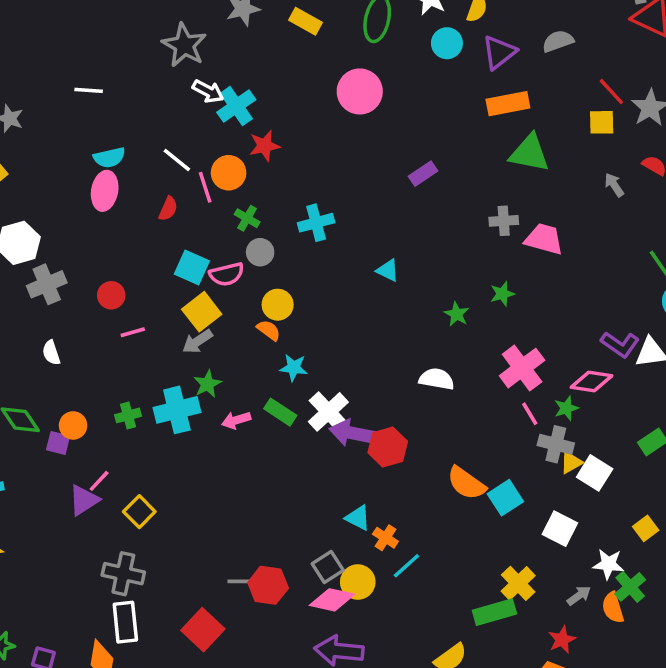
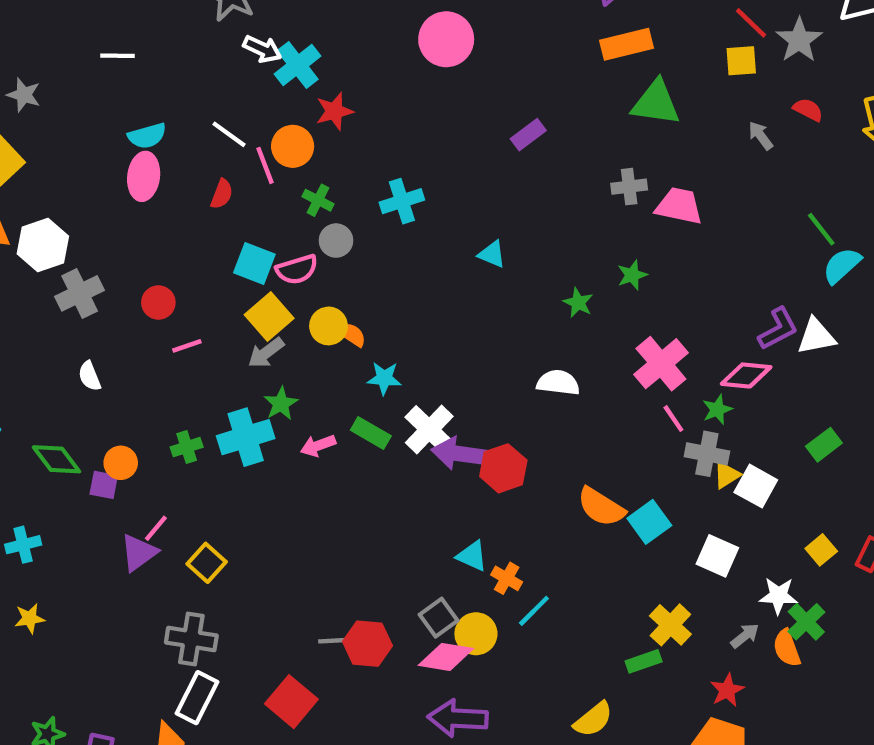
yellow circle: (278, 305) -> (329, 326), moved
purple L-shape: (620, 344) -> (778, 329), turned -60
green rectangle: (494, 612) -> (644, 661), size x0.7
white rectangle: (125, 622) -> (197, 698), turned 36

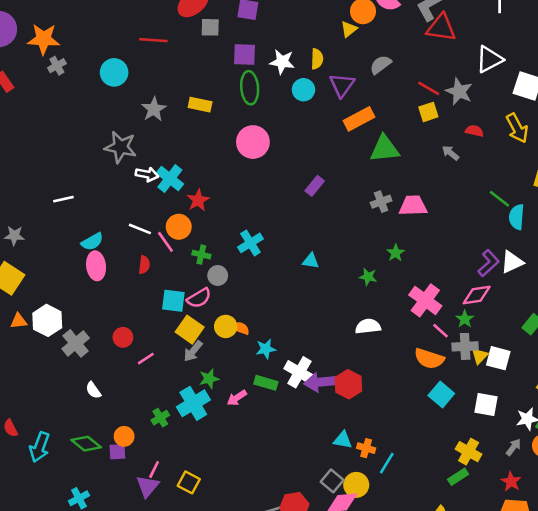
cyan semicircle: (842, 265) -> (517, 217), turned -30
green star: (281, 404) -> (209, 379), turned 30
orange semicircle: (601, 507) -> (429, 359), moved

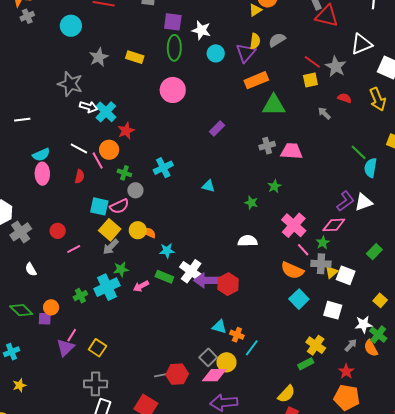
yellow semicircle: (317, 59) -> (255, 41), moved

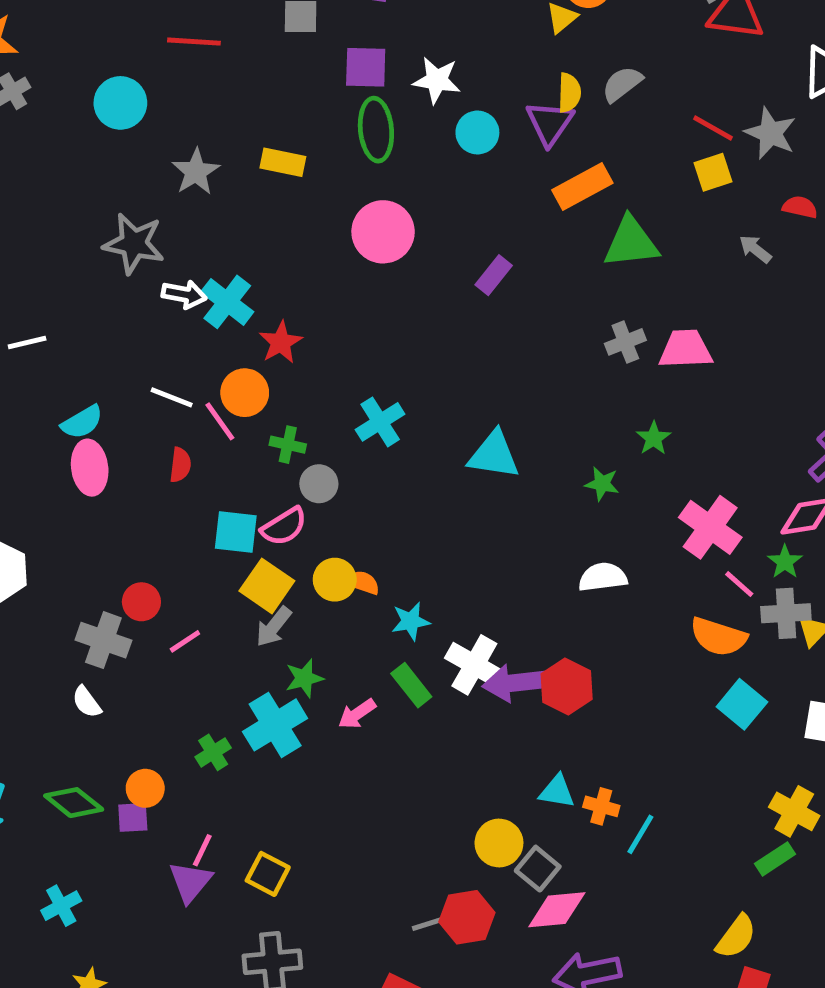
purple rectangle: (217, 128) -> (494, 275), moved
cyan triangle: (208, 186) -> (494, 455), size x1.6
gray cross: (21, 232) -> (103, 640), moved, turned -30
green rectangle: (164, 277) -> (411, 685), turned 36
yellow circle: (226, 362) -> (499, 843), moved

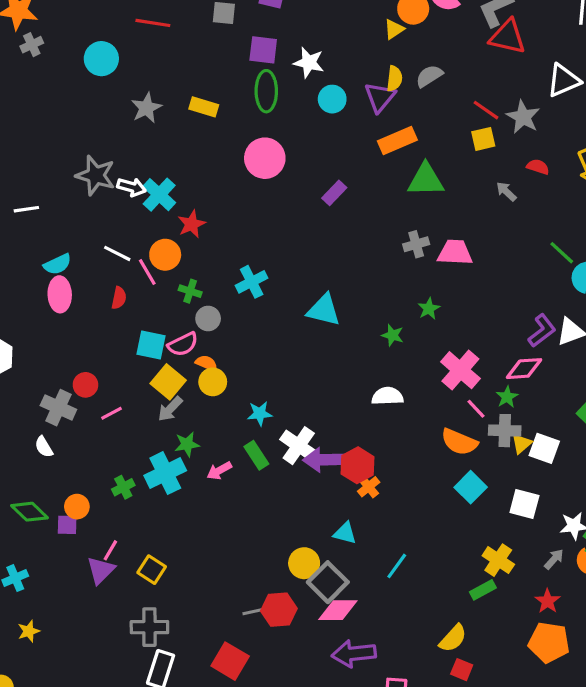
gray star: (134, 244) -> (96, 175), moved
orange semicircle: (362, 582) -> (207, 363), moved
orange cross: (601, 806) -> (369, 487), moved, turned 30
gray square: (538, 869) -> (328, 582), size x1.4

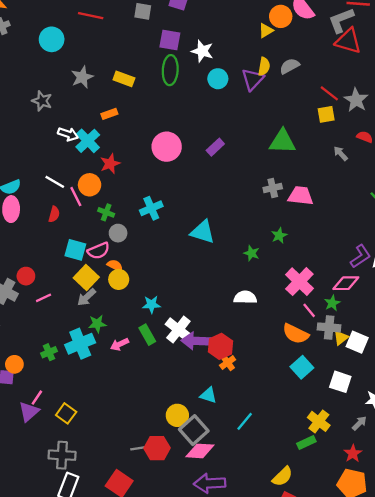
orange rectangle: (397, 140) -> (109, 114), moved, size x0.6
pink circle: (265, 158) -> (167, 147), moved
gray star: (96, 175) -> (42, 101), moved, size x0.7

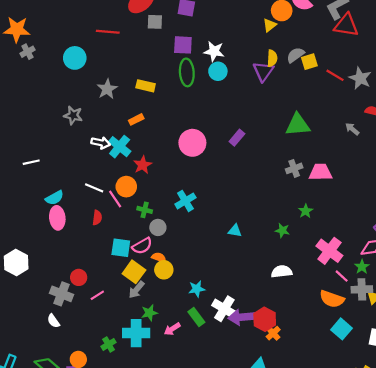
cyan circle: (218, 79) -> (218, 71), moved
yellow square: (326, 114) -> (309, 62), moved
cyan triangle: (203, 232) -> (235, 231), moved, size x0.6
cyan cross: (80, 344) -> (136, 333), turned 30

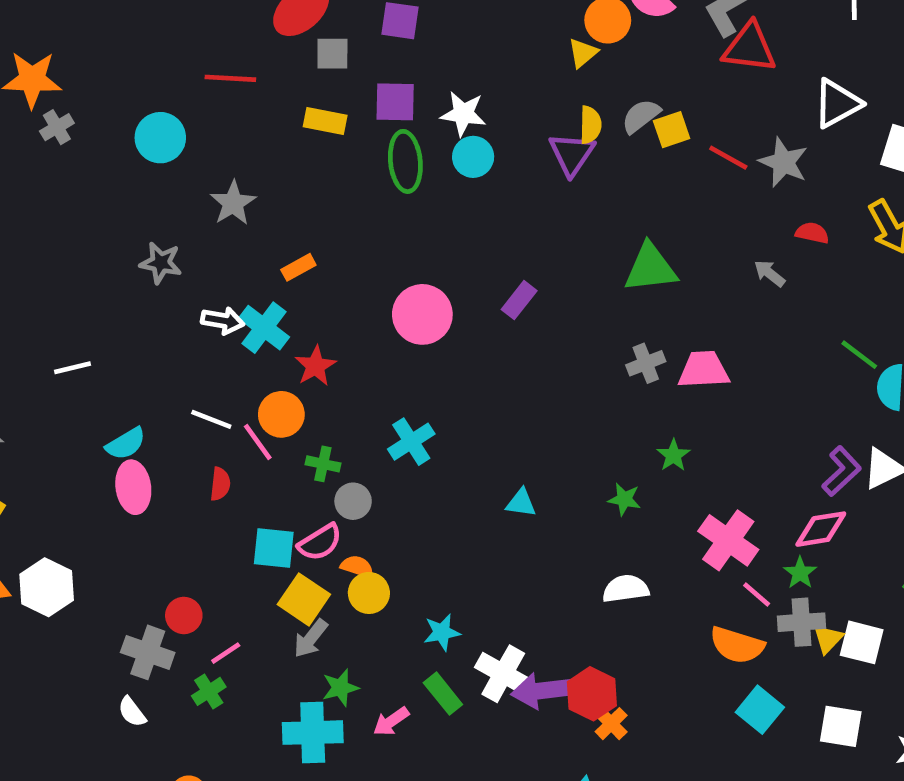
yellow rectangle: (146, 86) -> (325, 121), moved
green cross: (109, 344) -> (209, 691), moved

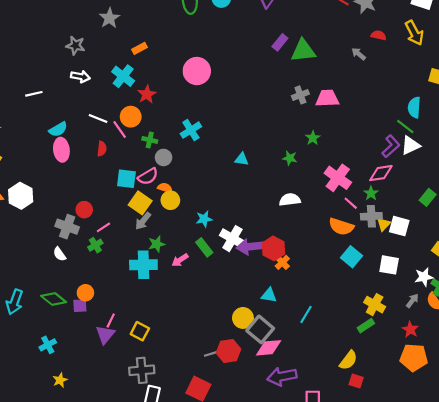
purple rectangle: (519, 300) -> (280, 42), moved
white arrow: (223, 321) -> (80, 76), moved
green line: (859, 355) -> (405, 126), moved

